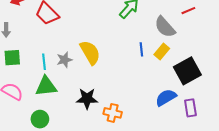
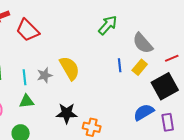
red line: (188, 11) -> (172, 58), moved
green triangle: (46, 86) -> (27, 101), size x0.7

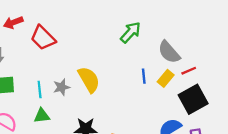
red line: (172, 58) -> (189, 71), moved

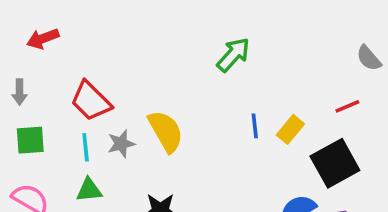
red trapezoid: (43, 38) -> (91, 101), moved
gray semicircle: (169, 52) -> (369, 58), moved, size x0.7
red line: (189, 71) -> (347, 106), moved

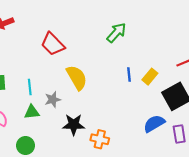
red trapezoid: (91, 101) -> (53, 44), moved
gray star: (121, 144) -> (53, 100), moved

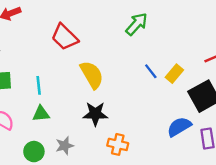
blue line: (129, 74) -> (151, 71), turned -32
gray star: (53, 100) -> (65, 146), moved
black star: (74, 125) -> (95, 114), moved

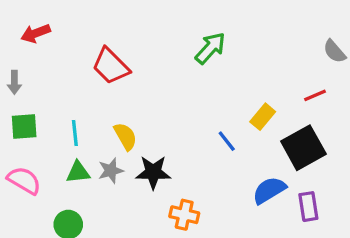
blue line: (151, 71) -> (227, 141), moved
yellow semicircle: (92, 75) -> (125, 136), moved, size x0.7
gray star: (65, 146) -> (111, 171), moved

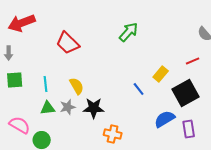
red arrow: (36, 33) -> (22, 23), size x1.5
pink semicircle: (24, 180) -> (20, 125), moved

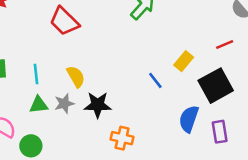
blue semicircle: (165, 119) -> (189, 119), turned -40

